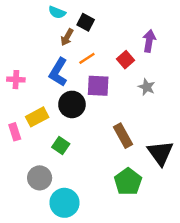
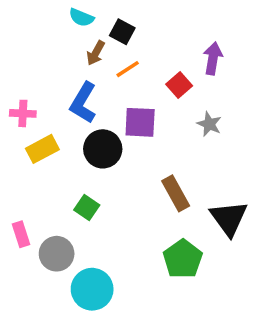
orange line: (87, 58) -> (128, 69), moved
yellow rectangle: (37, 117) -> (42, 149), moved
pink rectangle: (15, 132) -> (21, 234), moved

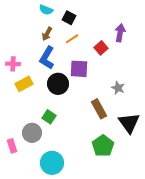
brown arrow: (96, 53) -> (47, 34), moved
gray star: (209, 124) -> (118, 88), moved
pink rectangle: (21, 234) -> (12, 146), moved
gray circle: (57, 254) -> (32, 133), moved

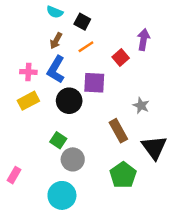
pink cross: (13, 64) -> (28, 72), moved
gray circle: (32, 133) -> (73, 159), moved
pink rectangle: (12, 146) -> (14, 175), turned 48

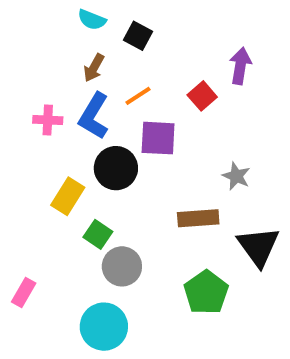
orange line: (86, 47) -> (138, 96), moved
yellow rectangle: (28, 101) -> (68, 196), moved, turned -30
brown rectangle: (118, 131) -> (198, 218), turned -65

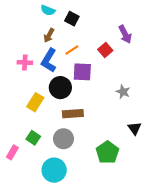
purple arrow: (240, 66) -> (125, 34), turned 144
brown rectangle: (198, 218) -> (73, 114), moved
green square: (98, 234) -> (33, 138), moved
black triangle: (258, 246) -> (135, 128), size x0.6

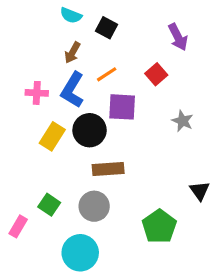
purple arrow: (125, 34) -> (178, 37), moved
gray star: (123, 92) -> (183, 121), moved
yellow rectangle: (35, 102) -> (52, 136), moved

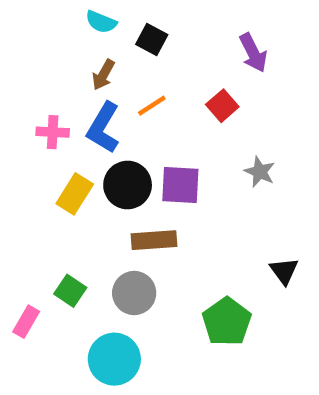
purple square: (122, 107) -> (180, 185), moved

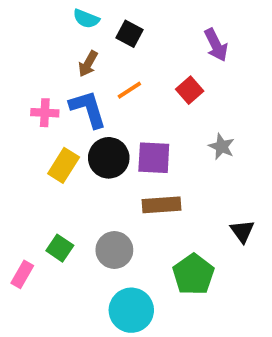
blue L-shape: (103, 128) -> (88, 109), turned 132
brown rectangle: (154, 240) -> (161, 205), moved
cyan circle: (114, 359) -> (131, 310), moved

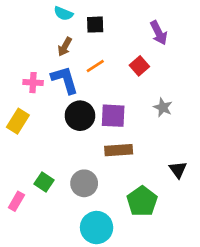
black square: (129, 34) -> (95, 25), turned -30
yellow rectangle: (64, 165) -> (18, 121), moved

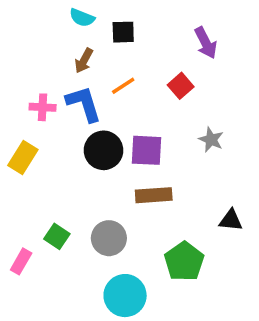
black triangle: (178, 170) -> (231, 220), turned -48

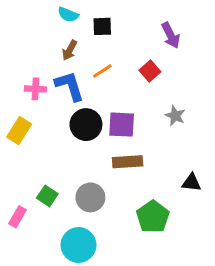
cyan circle: (125, 296) -> (79, 245), moved

